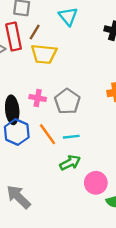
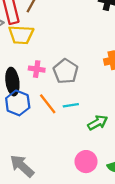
yellow trapezoid: (44, 54) -> (21, 35), moved
green arrow: (70, 163) -> (98, 123), moved
pink circle: (96, 183) -> (86, 162), moved

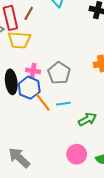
blue hexagon: (18, 103) -> (29, 88), moved

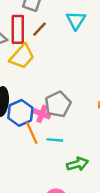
yellow trapezoid: (19, 40) -> (22, 56), turned -65
pink cross: (33, 71) -> (42, 114), moved

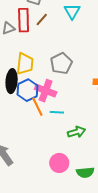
yellow trapezoid: (22, 56) -> (25, 64), moved, turned -35
gray pentagon: (58, 104) -> (61, 63), moved
pink cross: (42, 114) -> (46, 91), size x1.5

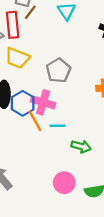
brown line: (42, 19) -> (30, 12), moved
yellow trapezoid: (25, 64) -> (17, 58), moved, turned 110
green arrow: (76, 132) -> (81, 146), turned 36

